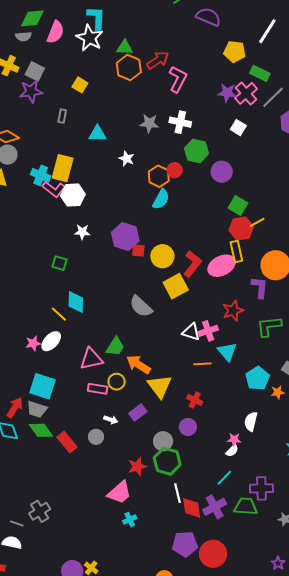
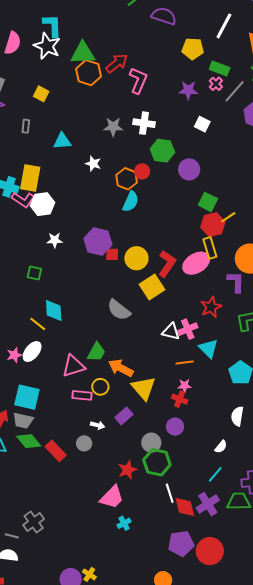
green triangle: (125, 48) -> (83, 53), size x1.5
pink cross: (246, 93) -> (216, 84), moved, size x0.6
pink star: (234, 440) -> (185, 386), moved

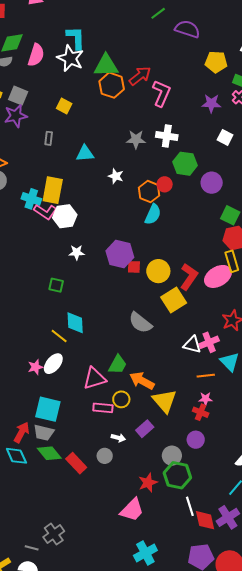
cyan cross: (124, 523) -> (145, 553), moved, size x1.6

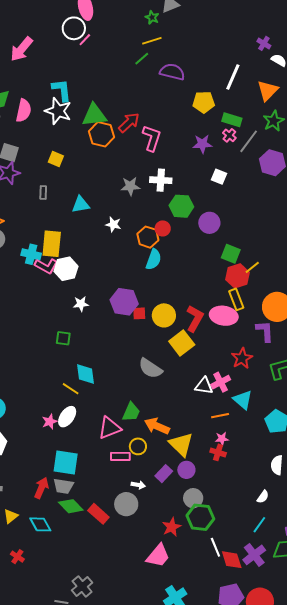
pink ellipse: (218, 276) -> (224, 316), turned 44
purple circle: (196, 440) -> (186, 470), moved
cyan diamond: (16, 456) -> (40, 524), moved
gray circle: (105, 456) -> (126, 504), size x1.5

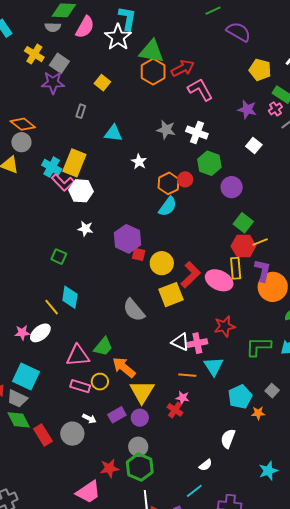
pink L-shape: (152, 138) -> (200, 90), turned -64
purple L-shape: (265, 331) -> (263, 271), moved

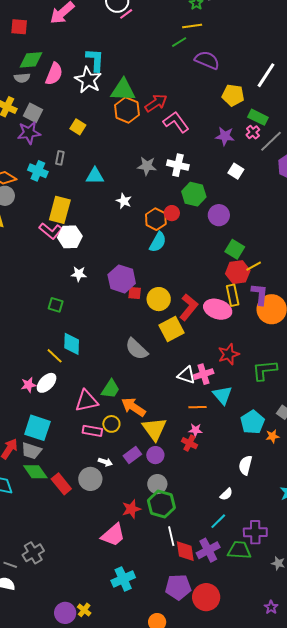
cyan cross: (52, 167) -> (38, 171), moved

